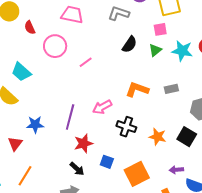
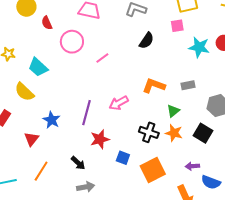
green triangle: (155, 50) -> (173, 111), moved
blue star: (35, 125) -> (52, 120), turned 30
black cross: (126, 127) -> (149, 132), moved
black arrow: (77, 169) -> (78, 163), moved

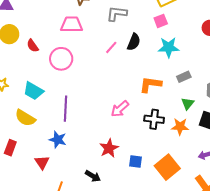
cyan star: (199, 47) -> (169, 47), moved
pink line: (102, 58) -> (111, 47), moved
green triangle: (173, 111) -> (188, 104), moved
purple line: (87, 113) -> (65, 109), moved
black cross: (149, 132) -> (154, 119), moved

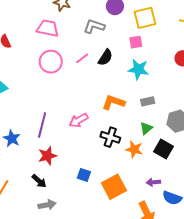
pink circle: (61, 59) -> (51, 62), moved
purple line: (65, 109) -> (42, 125), moved
red star: (109, 148) -> (47, 156), moved

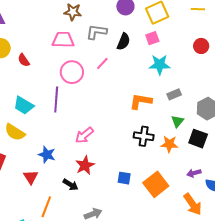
gray L-shape: (94, 26) -> (97, 32), moved
black semicircle: (105, 57) -> (123, 42), moved
pink arrow: (79, 120) -> (84, 135), moved
purple line: (42, 125) -> (56, 100), moved
black arrow: (39, 181) -> (70, 185), moved

